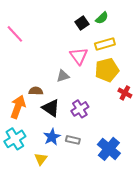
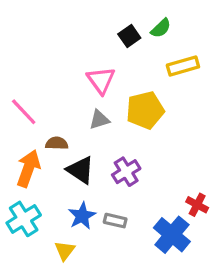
pink line: (15, 34) -> (24, 112), moved
yellow rectangle: (105, 44) -> (183, 66), moved
pink triangle: (79, 56) -> (101, 80), moved
yellow pentagon: (107, 70) -> (145, 110), moved
red cross: (125, 93) -> (197, 205), moved

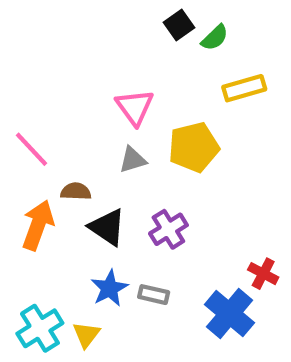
black square: (129, 36) -> (179, 25), moved
cyan cross: (24, 219) -> (40, 328), moved

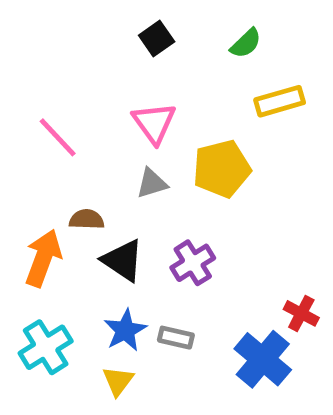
black square: (179, 25) -> (157, 38), moved
pink line: (32, 149) -> (58, 137), moved
cyan cross: (40, 328) -> (46, 347), moved
yellow triangle: (86, 335) -> (118, 381), moved

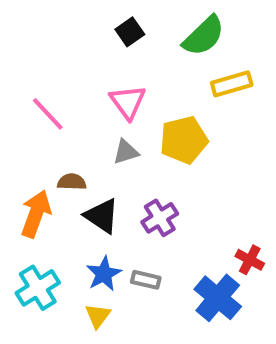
green semicircle: (246, 43) -> (204, 36), size x1.6

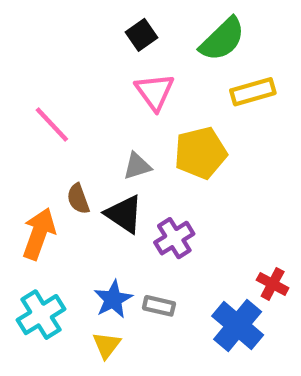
pink triangle: (128, 102) -> (155, 92), moved
brown semicircle: (72, 182) -> (78, 199), turned -112
black triangle: (102, 216) -> (124, 214), moved

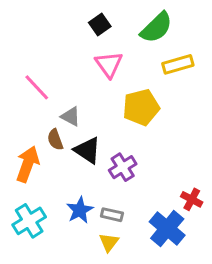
gray triangle: (137, 166) -> (71, 117), moved, turned 45
yellow triangle: (107, 345) -> (109, 242), moved

